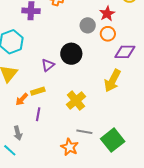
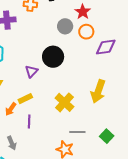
yellow arrow: (112, 81) -> (98, 91), moved
green square: (113, 140) -> (107, 136), size x0.6

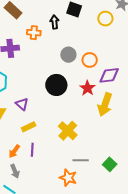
red star: (83, 12) -> (87, 88), moved
purple triangle: (31, 71) -> (22, 104), moved, turned -32
yellow arrow: (98, 91) -> (105, 105), moved
orange arrow: (11, 109) -> (14, 151), moved

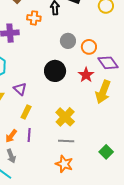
purple diamond: (109, 75) -> (108, 63), turned 60
yellow rectangle: (29, 127) -> (26, 112), turned -40
gray line: (81, 160) -> (66, 141), moved

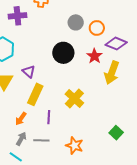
purple diamond: (108, 63) -> (116, 44), turned -30
yellow rectangle: (26, 112) -> (35, 94), size x1.5
purple line: (29, 135) -> (49, 117), moved
gray line: (66, 141) -> (41, 140), moved
gray arrow: (11, 156) -> (21, 139), turned -128

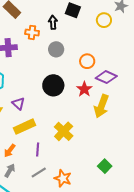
gray circle: (76, 22) -> (56, 49), moved
yellow rectangle: (35, 94) -> (25, 127), turned 40
gray line: (41, 140) -> (39, 172), moved, turned -35

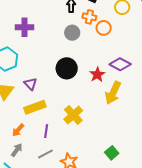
orange cross: (32, 32) -> (89, 17), moved
orange circle: (87, 61) -> (104, 28), moved

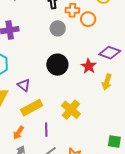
yellow arrow: (113, 93) -> (107, 82), size x0.7
green square: (112, 153) -> (114, 141), turned -32

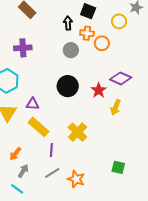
purple triangle: (24, 85) -> (33, 104), turned -40
yellow rectangle: (32, 108) -> (38, 127), turned 65
orange arrow: (18, 133) -> (15, 154), moved

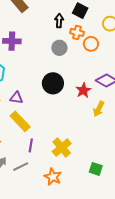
yellow cross: (77, 132) -> (62, 148), moved
gray line: (52, 173) -> (21, 167), moved

